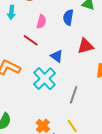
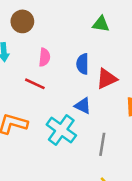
blue semicircle: (68, 17) -> (83, 64), moved
blue triangle: (57, 56) -> (83, 106), moved

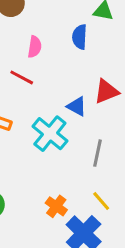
blue semicircle: (83, 64) -> (80, 37), moved
red triangle: (107, 79) -> (106, 91), moved

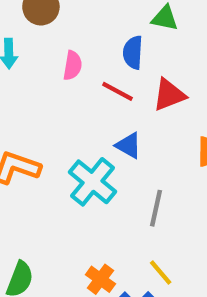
red line: (22, 77) -> (117, 91), moved
red triangle: (106, 91) -> (169, 95), moved

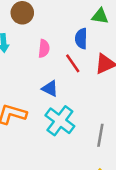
red line: (117, 91) -> (73, 63), turned 30
blue triangle: (129, 145) -> (50, 89), moved

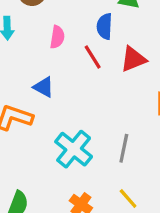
blue triangle: (50, 89) -> (44, 87), moved
cyan cross: (60, 121) -> (74, 149), moved

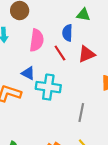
pink semicircle: (57, 37) -> (37, 40), size x1.5
cyan cross: (74, 149) -> (48, 87), moved, turned -30

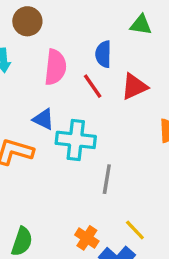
green triangle: (83, 15) -> (141, 25), moved
gray line: (81, 113) -> (107, 179), moved

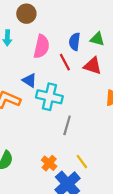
green triangle: (141, 25) -> (97, 39), moved
red triangle: (134, 87) -> (93, 66), turned 36

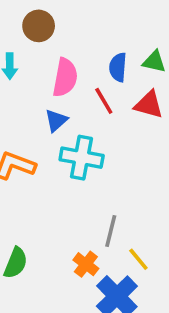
blue triangle: (29, 80) -> (56, 120), moved, turned 48
gray line: (67, 125) -> (111, 231), moved

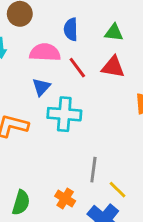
blue semicircle: (118, 67) -> (71, 29), moved
pink semicircle: (65, 78) -> (45, 52), turned -92
orange cross: (86, 264) -> (65, 199), moved

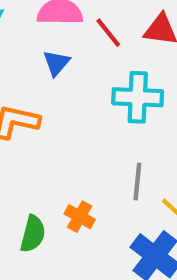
cyan cross: (64, 114) -> (138, 97), moved
orange cross: (65, 199) -> (80, 217), moved

